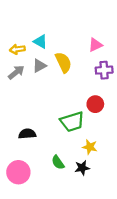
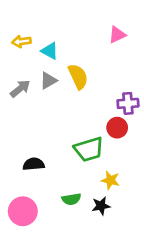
pink triangle: (95, 45) -> (117, 35), moved
yellow arrow: (17, 49) -> (21, 41), moved
purple cross: (104, 70) -> (128, 103), moved
green semicircle: (58, 162) -> (71, 199), turned -64

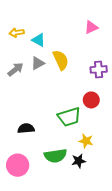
purple cross: (128, 103) -> (99, 69), moved
green semicircle: (71, 199) -> (55, 156), size x1.5

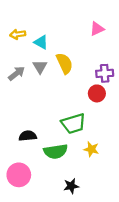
gray triangle: (38, 63) -> (40, 67), turned -32
red circle: (91, 100) -> (97, 93), moved
green semicircle: (55, 156) -> (56, 151), moved
black star: (79, 161) -> (71, 186), moved

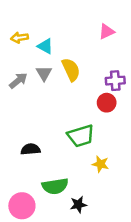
green semicircle: (56, 151) -> (55, 186), moved
pink circle: (19, 175) -> (22, 206), moved

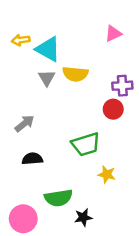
cyan triangle: (45, 46) -> (48, 49), size x1.5
yellow semicircle: (71, 70) -> (75, 74), turned 120
gray arrow: (18, 81) -> (24, 124), moved

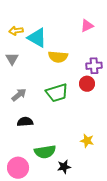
gray triangle: (47, 78) -> (12, 59), moved
green trapezoid: (86, 144) -> (57, 93), moved
yellow star: (107, 174) -> (87, 141), moved

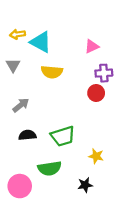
pink triangle: (87, 26) -> (92, 46), moved
yellow semicircle: (58, 57) -> (52, 72), moved
green trapezoid: (57, 93) -> (63, 136), moved
black star: (64, 167) -> (85, 185), moved

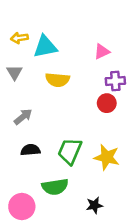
cyan triangle: (41, 42) -> (45, 47), turned -40
green trapezoid: (63, 136) -> (70, 151), turned 130
yellow star: (96, 156) -> (107, 157), moved, size x1.5

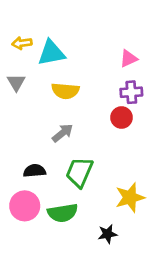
pink triangle: (102, 51) -> (129, 59), moved
gray arrow: (23, 117) -> (63, 133), moved
yellow star: (107, 157) -> (130, 197), moved, turned -30
pink circle: (22, 207) -> (25, 206), moved

